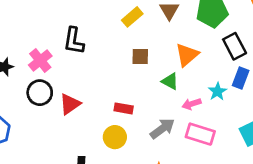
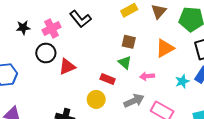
black L-shape: (74, 41) -> (80, 19), turned -60
green triangle: (170, 81) -> (125, 62), moved
pink arrow: (192, 104) -> (147, 76), moved

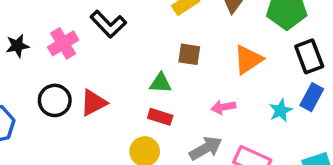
black circle: (46, 53) -> (55, 100), moved
green triangle: (125, 62) -> (161, 83), moved, turned -32

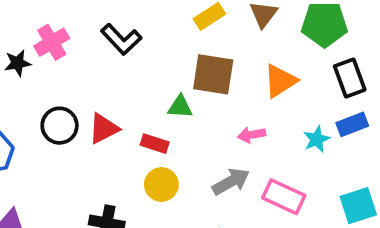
pink cross: (63, 43) -> (52, 42), moved
brown square: (189, 54) -> (213, 74), size x1.6
blue rectangle: (312, 97) -> (352, 124), turned 40
red rectangle: (160, 117) -> (155, 144), moved

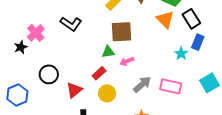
orange triangle: (280, 81) -> (165, 19), moved, turned -30
blue rectangle: (352, 124) -> (198, 42), turned -35
red triangle: (104, 129) -> (74, 90), moved
pink arrow: (251, 135) -> (127, 61), moved
red rectangle: (155, 144) -> (99, 73), turned -48

